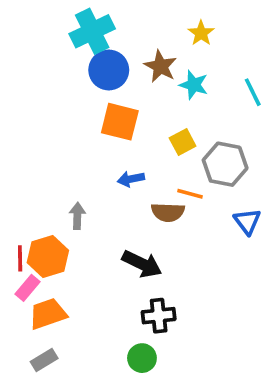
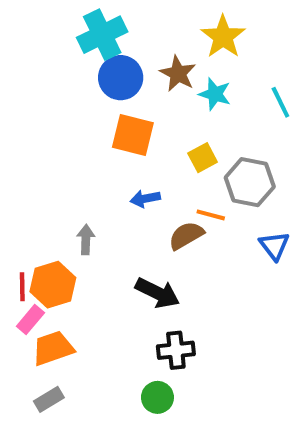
yellow star: (201, 33) -> (223, 37), size x1.5
brown semicircle: (168, 212) -> (186, 235), turned 148

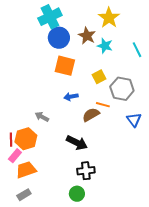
gray arrow: (86, 240) -> (42, 117), turned -64

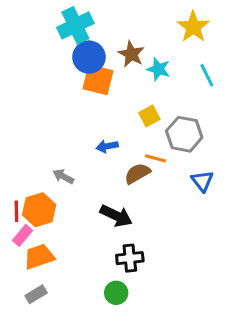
yellow star: (109, 18) -> (193, 27), moved
orange square: (65, 66) -> (98, 80), moved

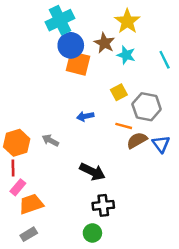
yellow star: (193, 27) -> (127, 21), moved
brown semicircle: (137, 173) -> (137, 140), moved
orange hexagon: (39, 210) -> (17, 143), moved

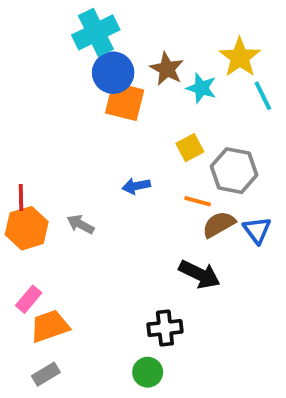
yellow star: (127, 21) -> (240, 57), moved
red line: (13, 168) -> (21, 197), moved
black arrow: (92, 172) -> (200, 274), moved

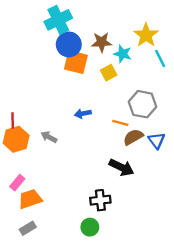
brown star: (167, 69) -> (102, 42), turned -30
yellow square: (190, 148) -> (109, 73), moved

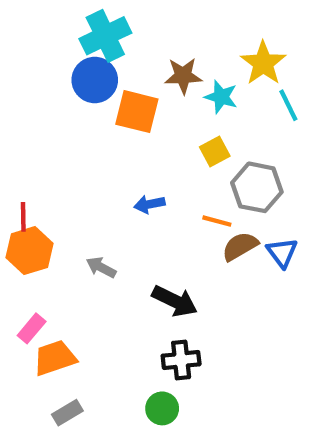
blue circle: (69, 44) -> (95, 80), moved
yellow square: (109, 73) -> (215, 152), moved
gray arrow: (49, 137) -> (101, 267), moved
black arrow: (121, 167) -> (175, 301), moved
gray rectangle: (28, 228) -> (67, 413), moved

